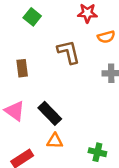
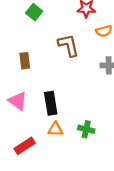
black rectangle: (50, 113) -> (51, 103), turned 35
green cross: (97, 152) -> (86, 129), moved

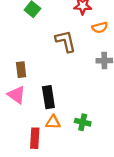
brown rectangle: (25, 61) -> (21, 70), moved
red rectangle: (25, 146) -> (35, 138), moved, turned -54

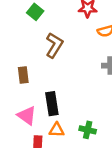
brown L-shape: (66, 41) -> (54, 45), moved, turned 45
pink triangle: (16, 95) -> (27, 116), moved

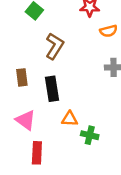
black rectangle: (52, 104) -> (52, 89), moved
orange triangle: (57, 130) -> (70, 119), moved

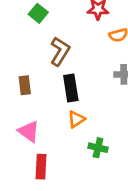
black rectangle: (52, 89) -> (71, 88), moved
orange triangle: (70, 119) -> (76, 119), moved, turned -36

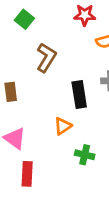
black rectangle: (71, 88) -> (79, 95), moved

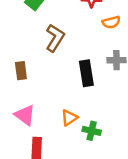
orange triangle: (63, 126) -> (69, 118), moved

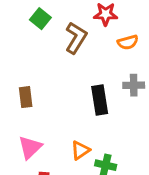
brown L-shape: (55, 38) -> (76, 38), moved
pink triangle: (25, 115) -> (30, 147), turned 40

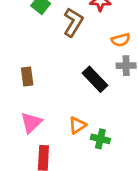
orange semicircle: (128, 42) -> (121, 40), moved
black rectangle: (100, 100) -> (95, 79), turned -35

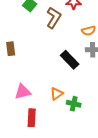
brown rectangle: (27, 76) -> (11, 49), moved
pink triangle: (31, 123) -> (23, 92), turned 30

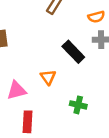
orange triangle: (57, 94) -> (48, 77), moved, turned -32

